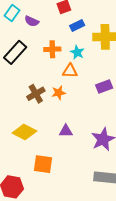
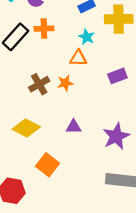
orange cross: (52, 49) -> (44, 29), moved
orange square: (43, 164) -> (48, 165), turned 30

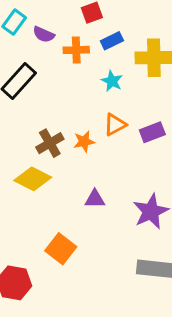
orange cross: (44, 29) -> (76, 50), moved
orange triangle: (78, 58) -> (115, 124), moved, turned -30
yellow diamond: (26, 128) -> (33, 179), moved

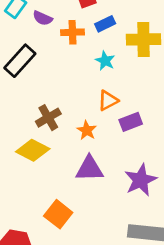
purple rectangle: (152, 132) -> (131, 122), moved
orange star: (84, 142) -> (87, 130), moved, turned -30
purple triangle: (95, 199) -> (89, 169), size x1.5

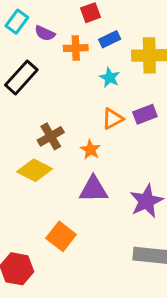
purple rectangle: (131, 122) -> (145, 114), moved

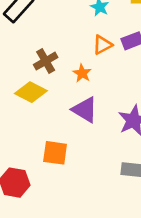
purple triangle: (93, 189) -> (85, 110), turned 32
orange square: (61, 236) -> (55, 153), turned -30

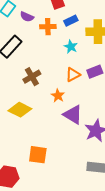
brown cross: (46, 61) -> (32, 77), moved
purple triangle: (85, 110) -> (73, 115), moved

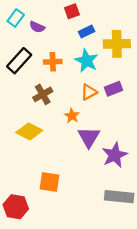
orange cross: (48, 27) -> (53, 62), moved
cyan star: (71, 47) -> (87, 61), size x1.5
purple triangle: (73, 115) -> (89, 137), turned 30

